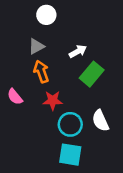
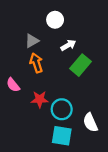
white circle: (46, 15) -> (55, 20), moved
red star: (53, 100) -> (40, 99), moved
white semicircle: (100, 121) -> (90, 123), moved

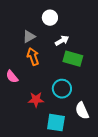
green rectangle: (80, 65) -> (73, 59), turned 66
red star: (40, 99) -> (36, 100), moved
cyan circle: (62, 109) -> (62, 89), moved

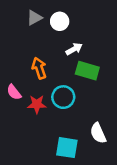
gray triangle: (29, 37) -> (34, 18), moved
cyan circle: (62, 89) -> (63, 97), moved
red star: (36, 100) -> (37, 104), moved

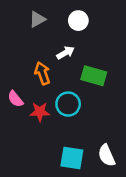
white circle: (60, 21) -> (78, 21), moved
white arrow: (74, 49) -> (66, 53), moved
white semicircle: (98, 133) -> (107, 155), moved

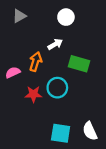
gray triangle: (37, 19) -> (19, 16), moved
orange arrow: (42, 73) -> (36, 62), turned 36
pink semicircle: (15, 99) -> (13, 72), moved, turned 104

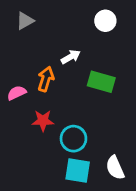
white circle: (66, 17) -> (105, 21), moved
cyan circle: (57, 88) -> (73, 139), moved

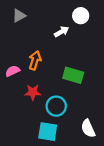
white arrow: (71, 57) -> (62, 32), moved
green rectangle: (101, 82) -> (73, 75), moved
cyan square: (78, 171) -> (48, 132), moved

